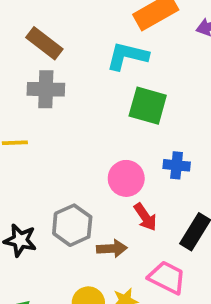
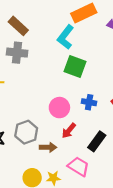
cyan L-shape: (127, 56) -> (65, 37), turned -70
red arrow: (145, 217) -> (69, 131), turned 70

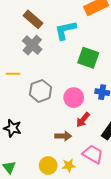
cyan L-shape: (65, 37) -> (65, 30), moved, turned 40
gray cross: (17, 53) -> (32, 45), turned 36
gray hexagon: (26, 132) -> (41, 91), moved

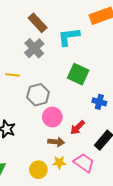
green square: (88, 58) -> (78, 74), moved
pink circle: (74, 98) -> (52, 117), moved
yellow star: (69, 166) -> (59, 163), moved

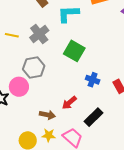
gray cross: (34, 48) -> (39, 34), moved
yellow line: (12, 75) -> (12, 35), moved
pink circle: (52, 117) -> (19, 87), moved

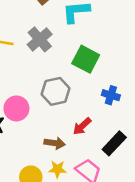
gray hexagon: (34, 68) -> (56, 91), moved

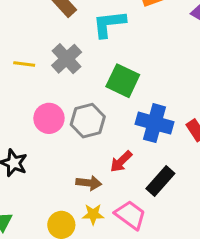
blue cross: (111, 95) -> (155, 123), size x1.6
pink circle: (16, 108) -> (49, 118), moved

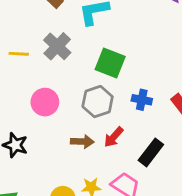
gray hexagon: (88, 121) -> (98, 102), moved
blue cross: (155, 123) -> (142, 100), size x0.6
brown arrow: (89, 183) -> (82, 142), moved

